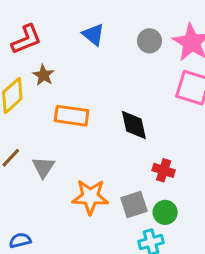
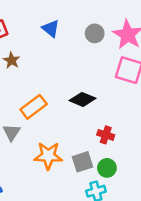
orange rectangle: (72, 116) -> (34, 107), moved, turned -45
black diamond: (134, 125) -> (82, 99), turned -55

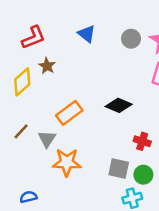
orange star: (48, 156) -> (67, 162), moved
gray square: (82, 162) -> (119, 168), turned 30

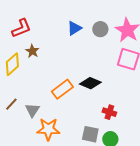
blue triangle: (87, 34) -> (74, 28), moved, turned 49
orange rectangle: (69, 113) -> (62, 89), moved

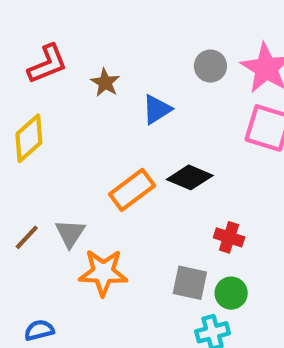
blue triangle: (74, 28) -> (157, 109), moved
brown star: (32, 51) -> (105, 83), moved
brown line: (11, 104) -> (27, 237), moved

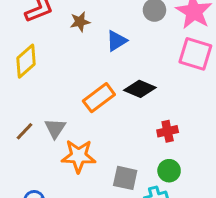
brown star: (105, 83) -> (80, 22), turned 30
red cross: (229, 237) -> (168, 131), turned -30
gray square: (190, 283) -> (125, 178), moved

